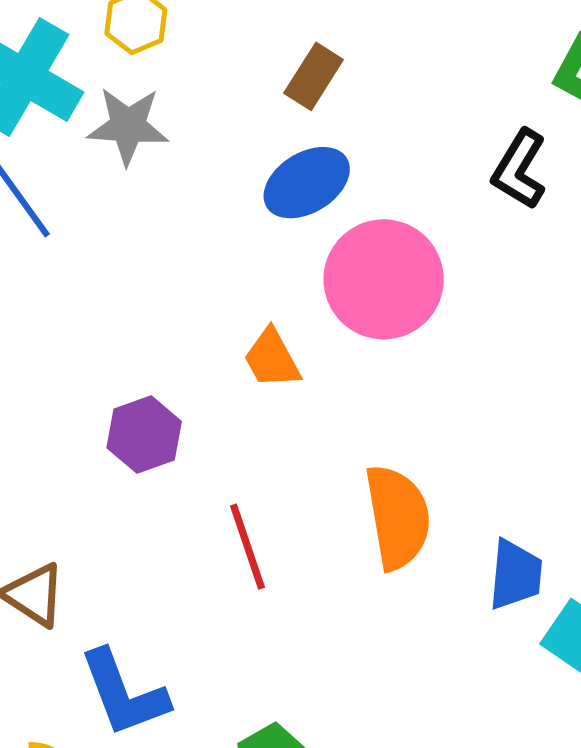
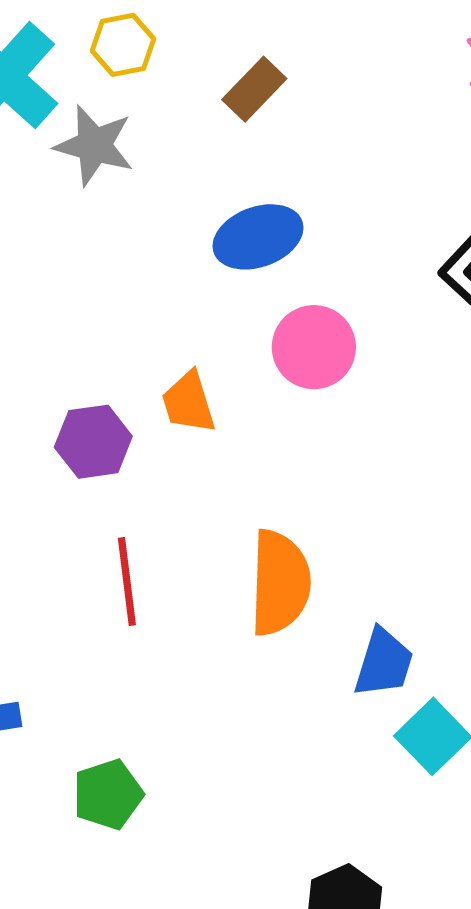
brown rectangle: (314, 76) -> (254, 89), moved
pink circle: (384, 279) -> (314, 347), size x0.7
purple hexagon: (144, 435) -> (93, 442), moved

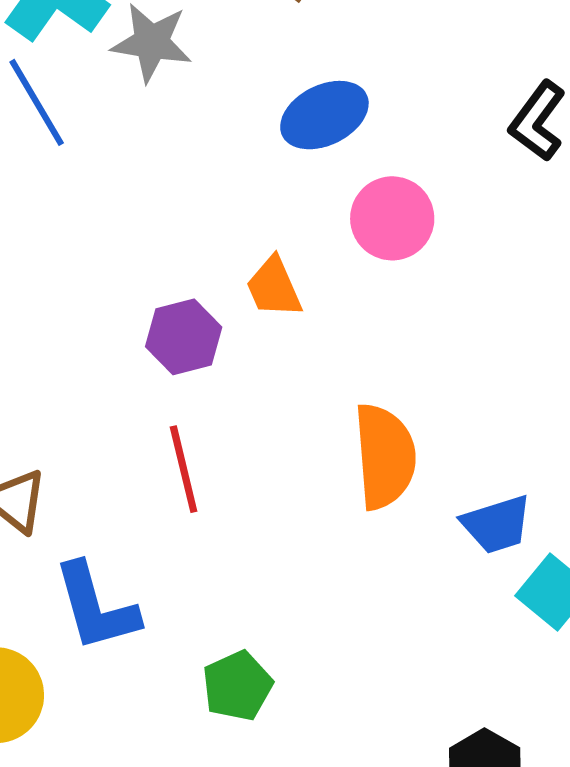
red line: (127, 581) -> (184, 469), moved
blue trapezoid: (384, 663) -> (497, 524), turned 62

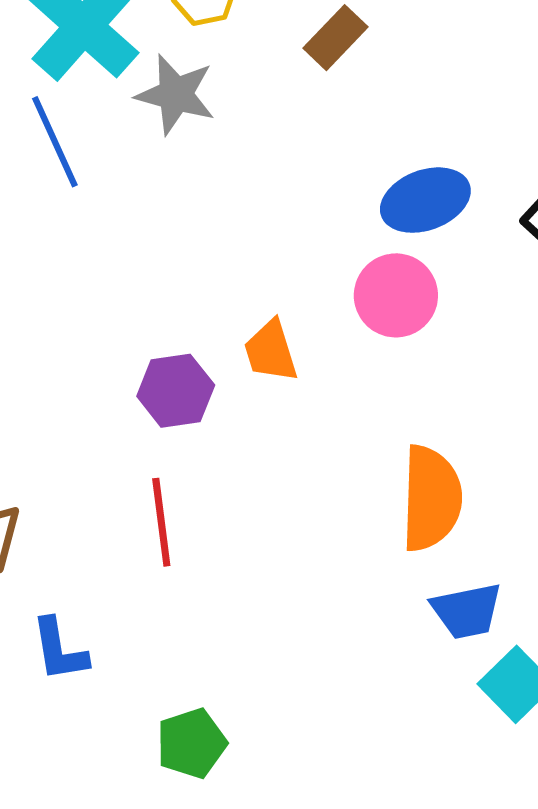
blue ellipse: (324, 115) -> (425, 200), moved
orange semicircle: (385, 456) -> (431, 498), moved
blue L-shape: (96, 607) -> (59, 650), size x0.7

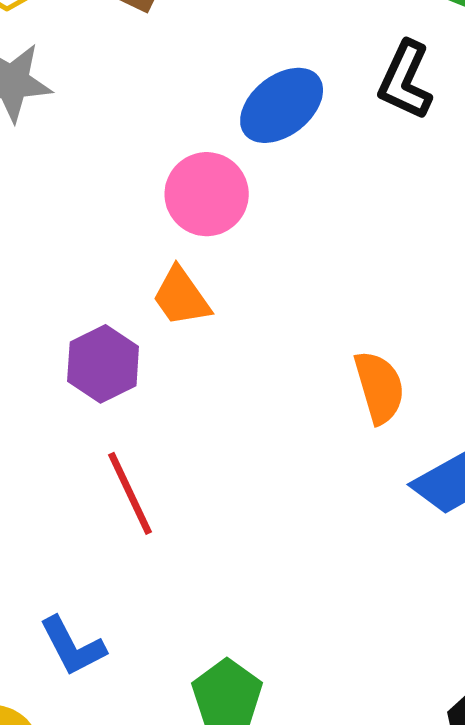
pink circle: (396, 295) -> (207, 194), moved
orange semicircle: (431, 498) -> (379, 387), size x0.7

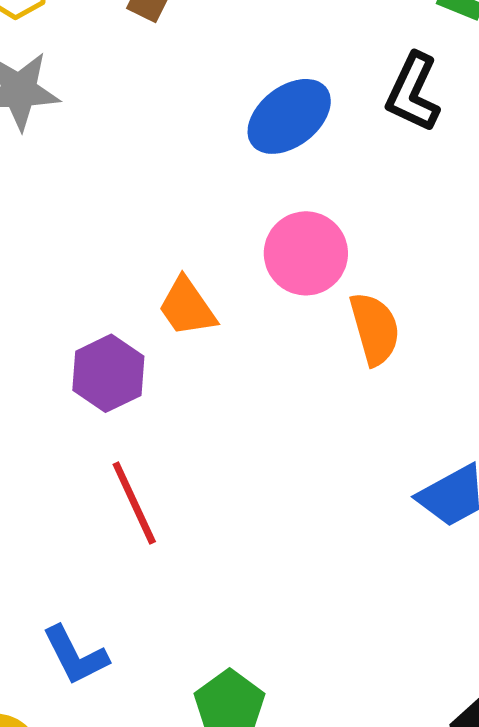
pink circle: (207, 194) -> (306, 253), moved
orange semicircle: (379, 387) -> (375, 329), moved

